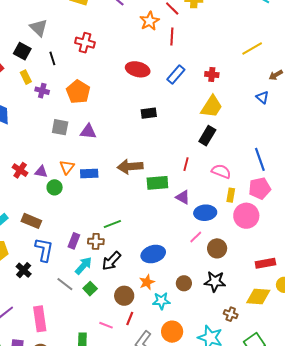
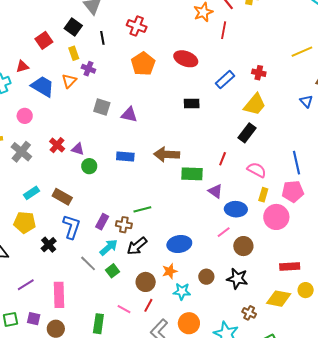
blue rectangle: (176, 74) -> (225, 80), moved
orange pentagon: (78, 92) -> (143, 64), moved
orange triangle: (67, 167) -> (69, 81), moved

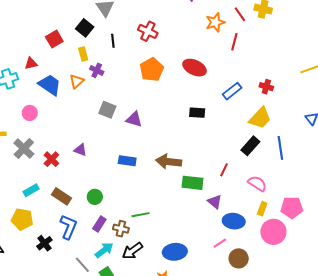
red cross: (57, 145) -> (51, 159), moved
blue line: (296, 163) -> (280, 148), moved
green circle: (89, 166) -> (95, 197), moved

